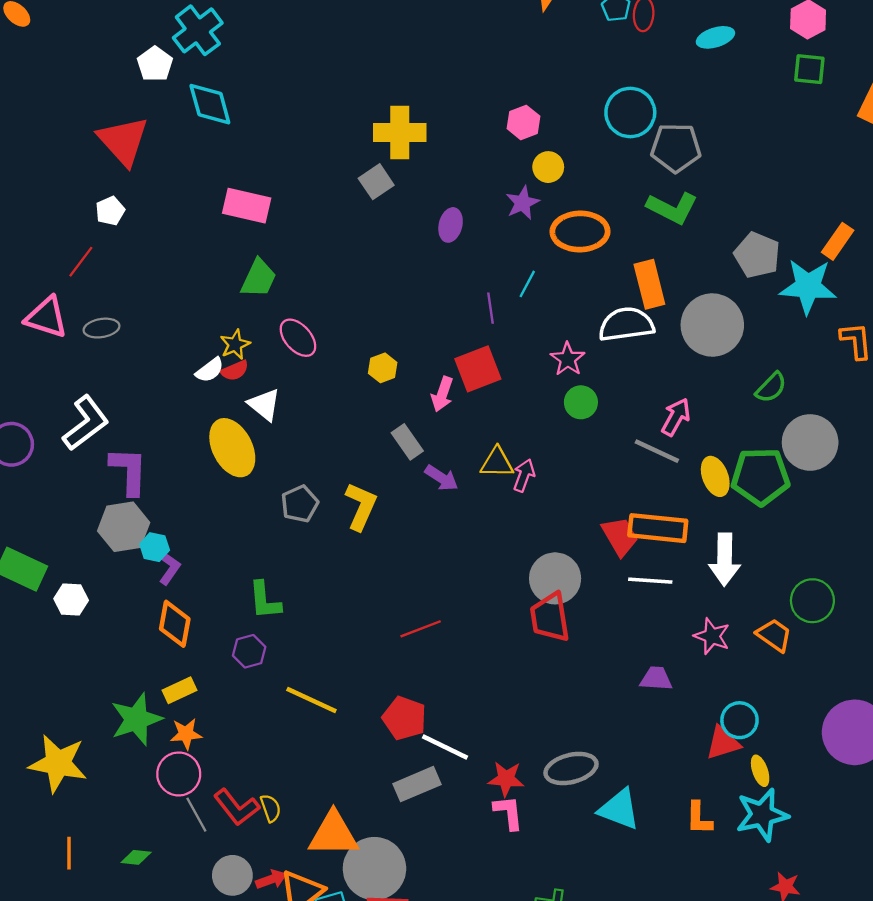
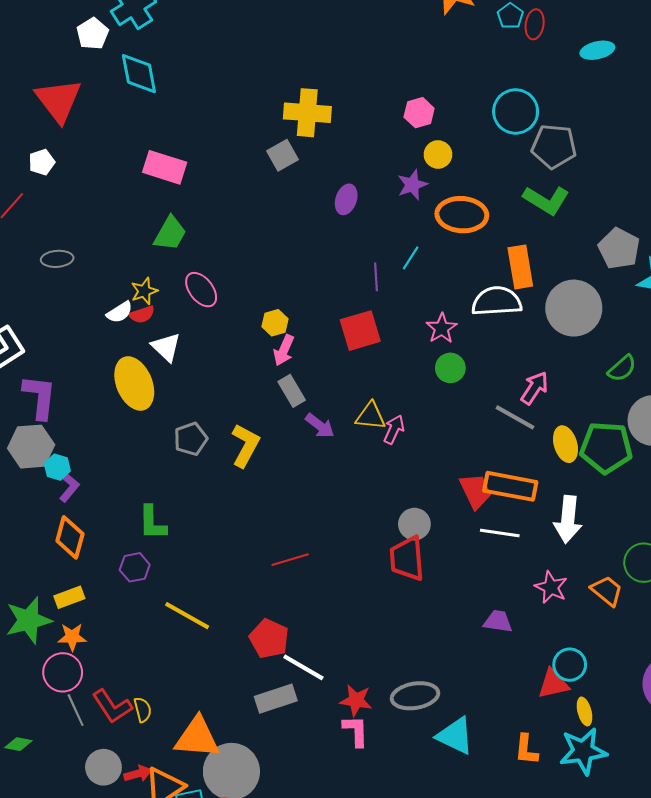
gray ellipse: (102, 328) -> (57, 259), moved
pink arrow: (442, 394) -> (284, 350), moved
gray circle: (555, 578) -> (414, 524), size x0.7

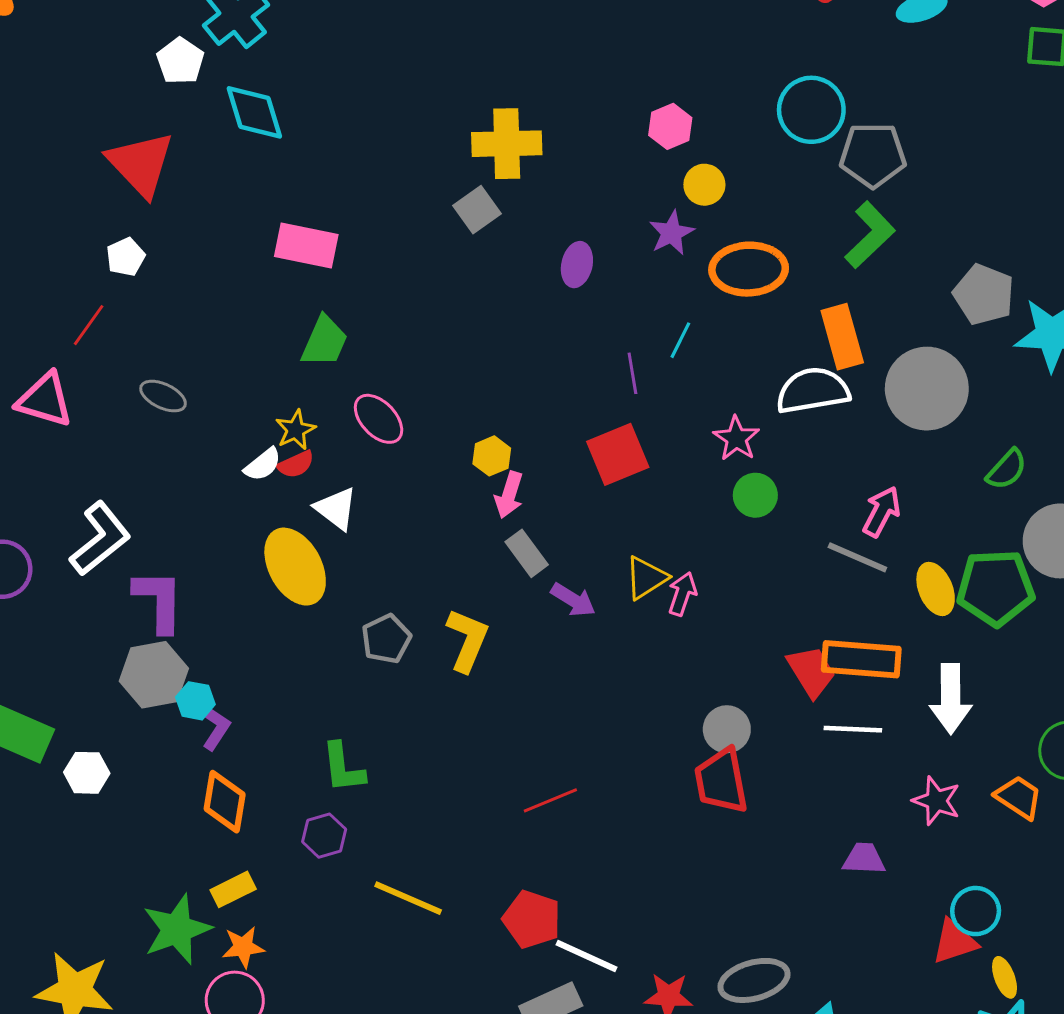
green L-shape: (546, 200) -> (870, 235), turned -69
gray ellipse: (57, 259) -> (163, 396), turned 36
yellow triangle: (371, 416) -> (646, 578), turned -32

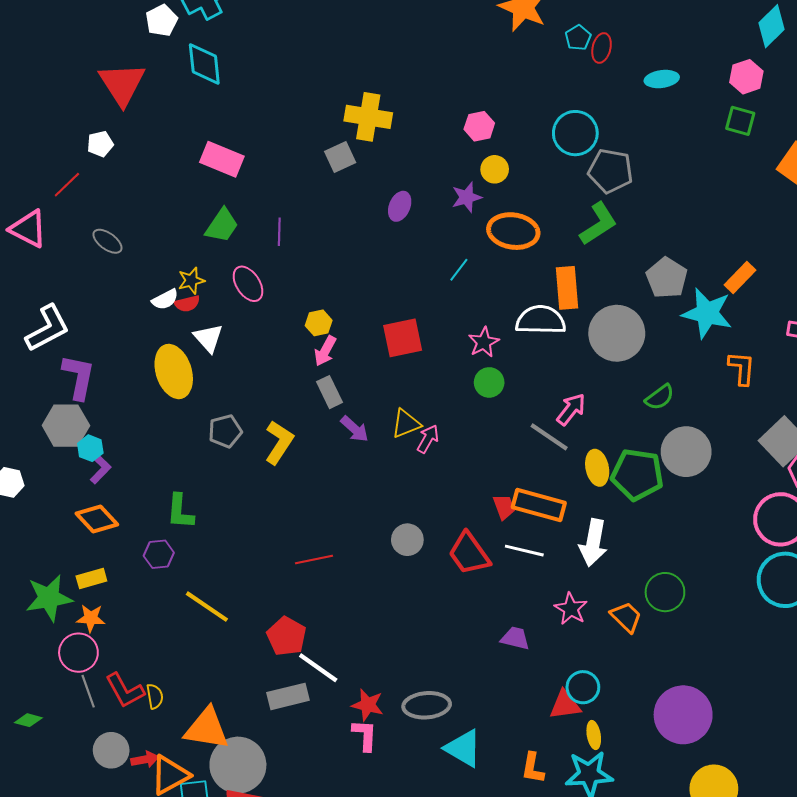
purple line: (632, 373) -> (279, 232), moved
red trapezoid: (811, 672) -> (504, 507), size x0.7
gray circle: (727, 729) -> (407, 540), moved
red trapezoid: (721, 781) -> (469, 554), moved, turned -36
orange diamond: (225, 802) -> (97, 519), turned -63

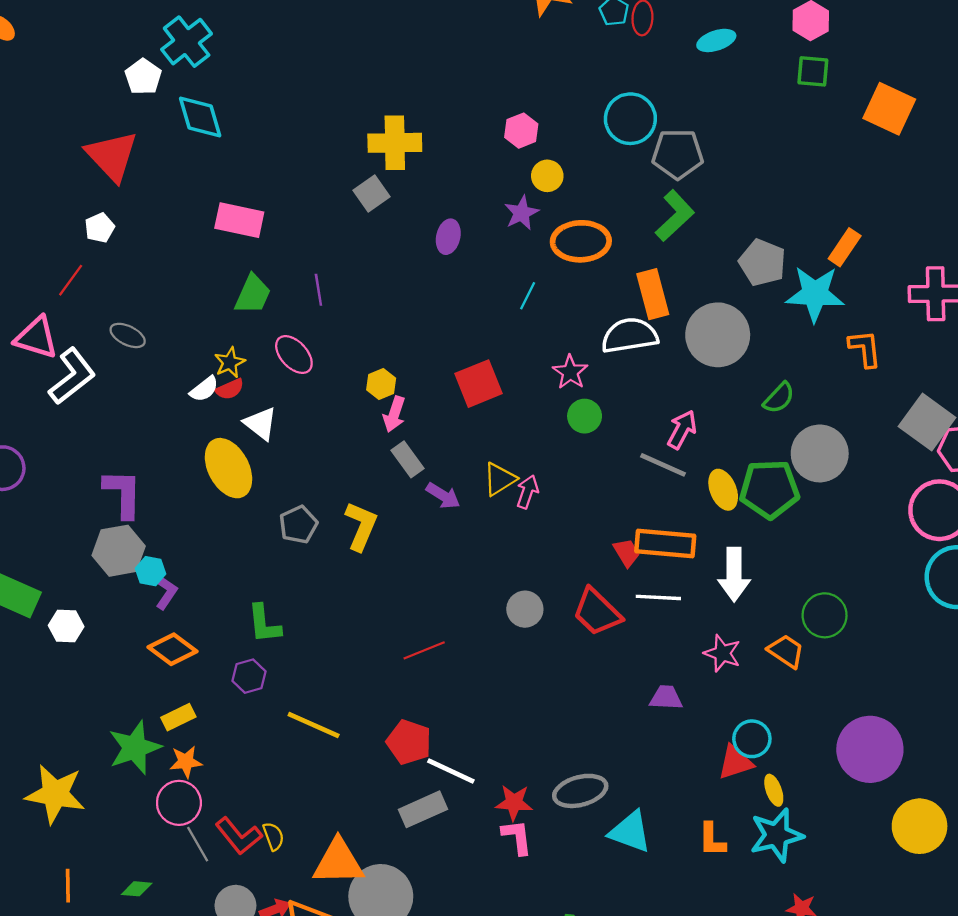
white L-shape: (48, 328) -> (72, 376), moved

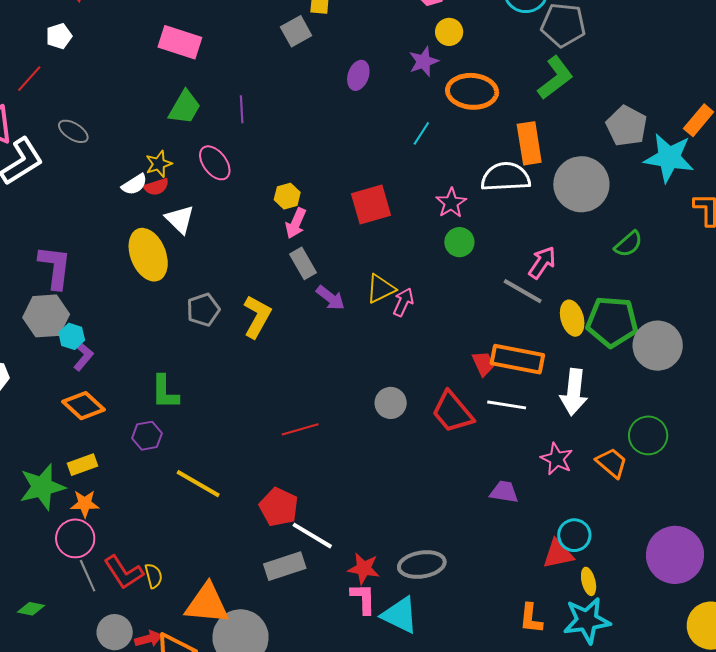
gray circle: (820, 453) -> (658, 346), moved
cyan triangle: (630, 832) -> (400, 615), moved

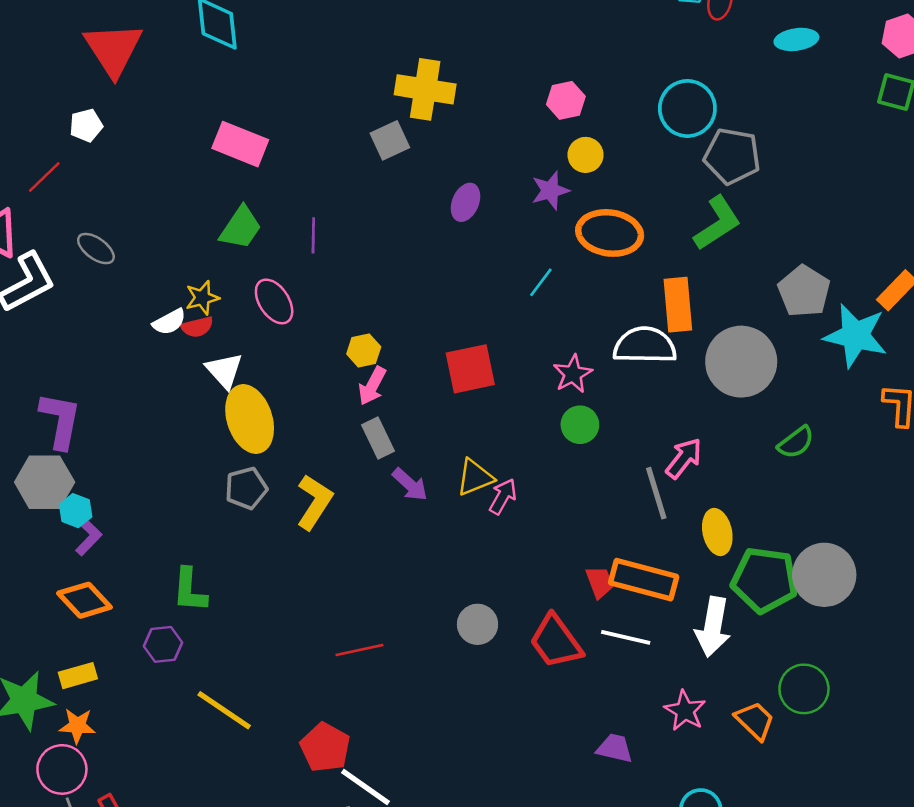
yellow ellipse: (148, 255) -> (250, 419), moved
gray line: (523, 291) -> (656, 493), turned 39
green pentagon: (612, 322) -> (765, 580), moved

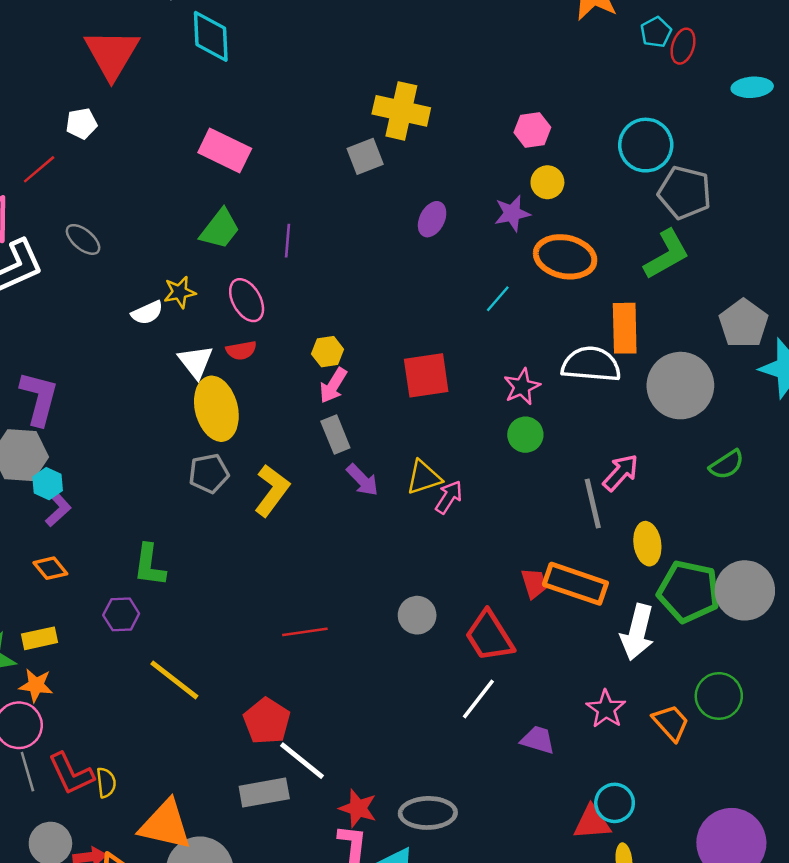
red semicircle: (197, 327) -> (241, 350), moved
orange diamond: (84, 600) -> (50, 568), size x0.7
white line: (626, 637) -> (478, 699), moved, turned -69

